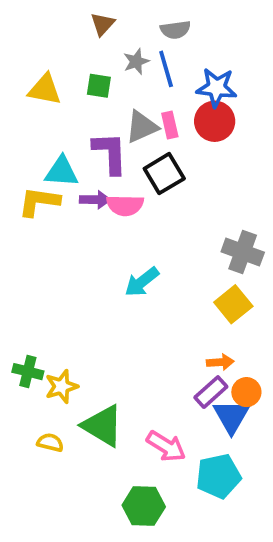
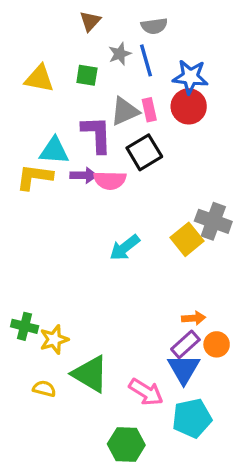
yellow square: (233, 304) -> (187, 239), moved
blue triangle: (231, 416) -> (184, 369), moved

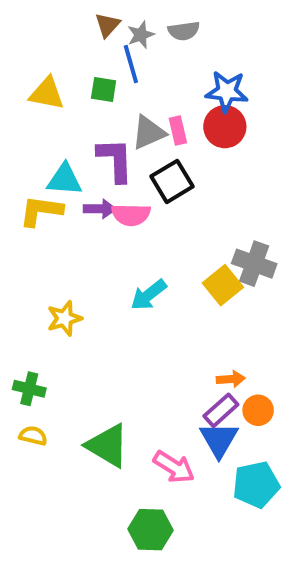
gray star: (120, 54) -> (141, 35), moved
blue line: (146, 60) -> (131, 64), moved
yellow star: (54, 339) -> (64, 318), moved
yellow semicircle: (44, 389) -> (33, 436), moved
cyan pentagon: (192, 418) -> (256, 485), moved

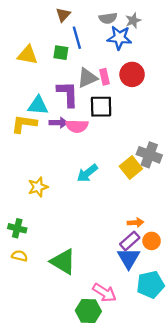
gray star: (141, 35) -> (133, 20), moved
blue star: (227, 91) -> (119, 38), moved
black square: (172, 181) -> (101, 107), turned 30
pink arrow: (174, 467) -> (104, 293), moved

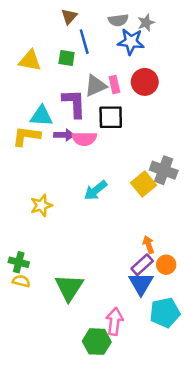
orange arrow: (135, 223) -> (149, 245), turned -105
green cross: (17, 228) -> (19, 262), moved
green triangle: (63, 262) -> (69, 287), turned 32
pink arrow: (104, 293) -> (114, 321), turned -115

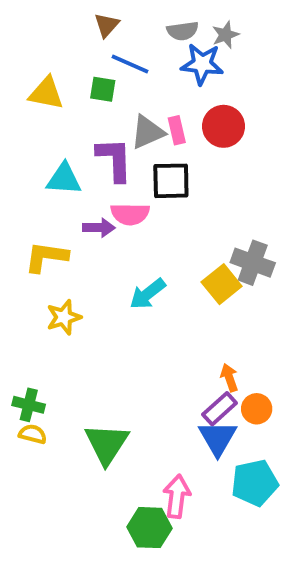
blue line: (84, 42) -> (130, 64), turned -50
purple arrow: (64, 135) -> (99, 228), moved
yellow L-shape: (26, 136) -> (46, 257), moved

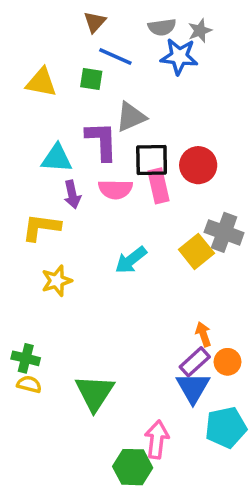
red circle: (224, 126) -> (198, 165), moved
pink rectangle: (177, 130) -> (158, 186), moved, size x1.4
purple arrow: (99, 228) -> (72, 194), moved, turned 76

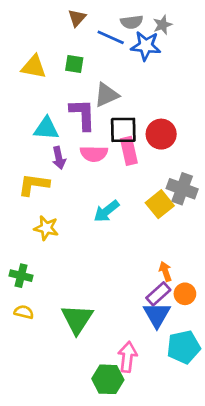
blue line: (115, 56) -> (111, 37), moved
yellow star: (57, 281) -> (46, 228), turned 30
green cross: (26, 358) -> (21, 276), moved

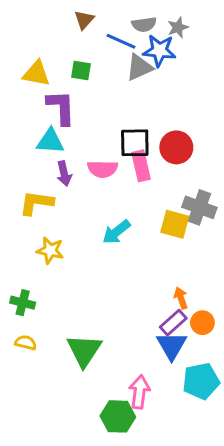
gray triangle: (106, 95) -> (139, 67), moved
purple L-shape: (83, 114) -> (61, 107), moved
yellow square: (160, 204) -> (175, 224), turned -36

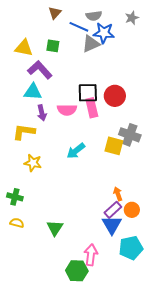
gray star: (178, 27) -> (132, 18), moved
purple L-shape: (61, 107) -> (40, 70), turned -40
green triangle: (84, 350) -> (55, 228), size x0.7

